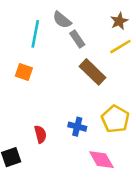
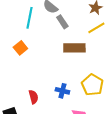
orange square: (24, 72) -> (20, 48), turned 32
brown rectangle: (92, 72) -> (74, 48), turned -45

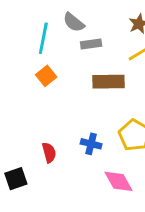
gray rectangle: (62, 22) -> (91, 44), turned -64
orange square: (20, 48) -> (46, 76), moved

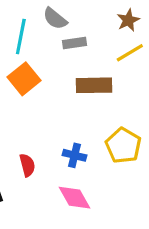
orange square: (46, 76) -> (24, 79), size x1.4
pink diamond: (119, 181) -> (74, 198), moved

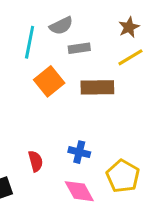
gray semicircle: (55, 19) -> (61, 26), turned -65
orange square: (24, 79) -> (49, 81), moved
yellow pentagon: (123, 146) -> (123, 176), moved

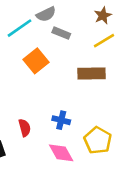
cyan line: (30, 42) -> (20, 28), turned 44
gray rectangle: (79, 48) -> (61, 33), turned 30
brown rectangle: (97, 87) -> (91, 73), moved

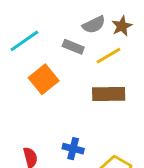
gray semicircle: (46, 14) -> (94, 25), moved
yellow line: (104, 41) -> (109, 56), moved

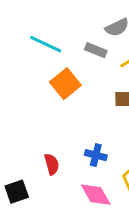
cyan line: (24, 41) -> (46, 44), turned 60

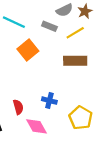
pink diamond: (96, 195) -> (36, 126), moved

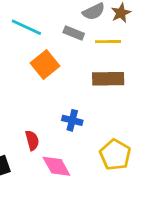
yellow line: (75, 33) -> (108, 42), turned 30
blue cross: (49, 101) -> (72, 120), moved

